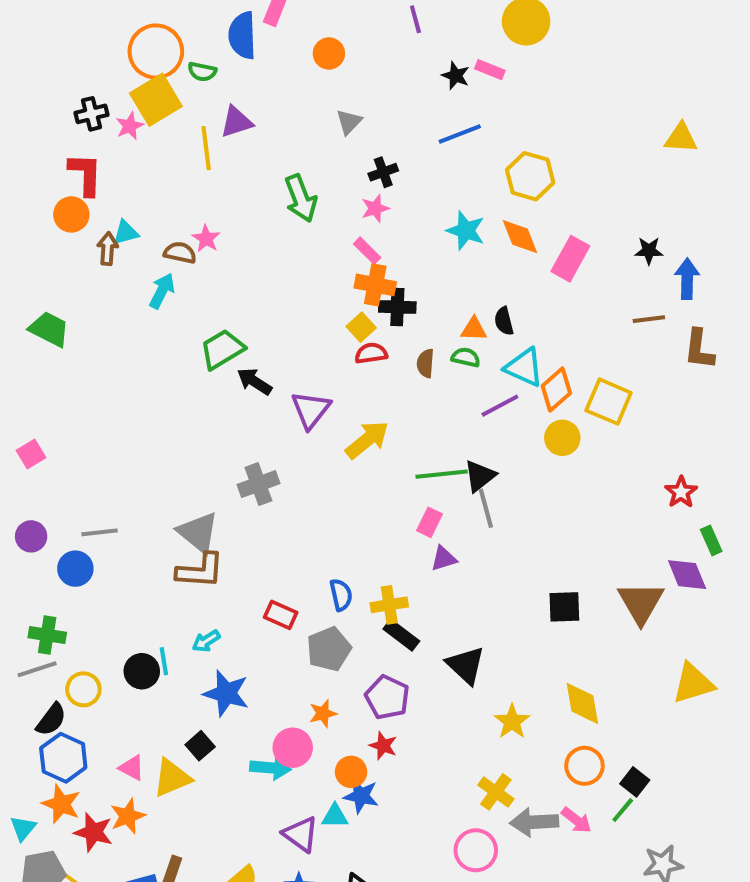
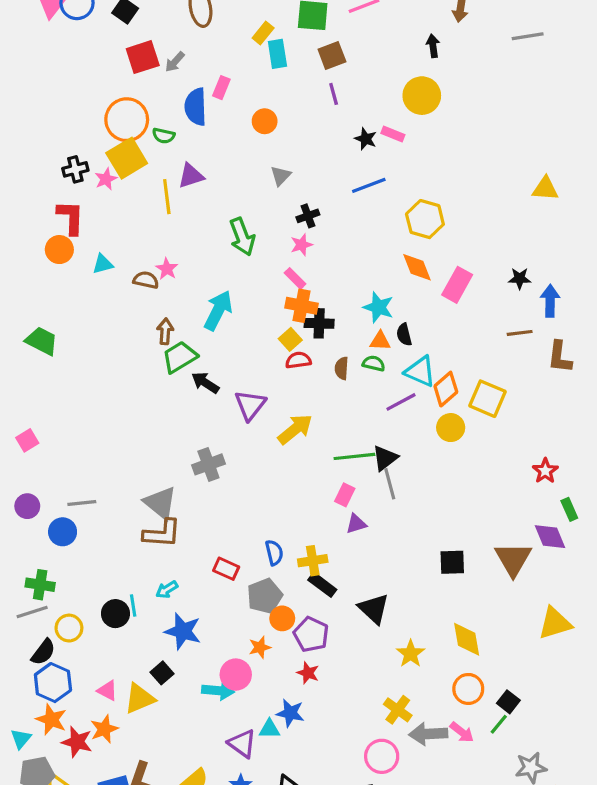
cyan star: (466, 231) -> (378, 307), moved
brown arrow: (108, 249) -> (165, 331), moved
cyan arrow: (162, 291) -> (218, 310), moved, size x1.4
orange circle: (351, 772) -> (282, 618), moved

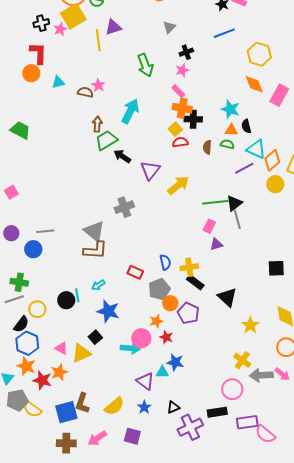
red star: (308, 673) -> (166, 337), moved

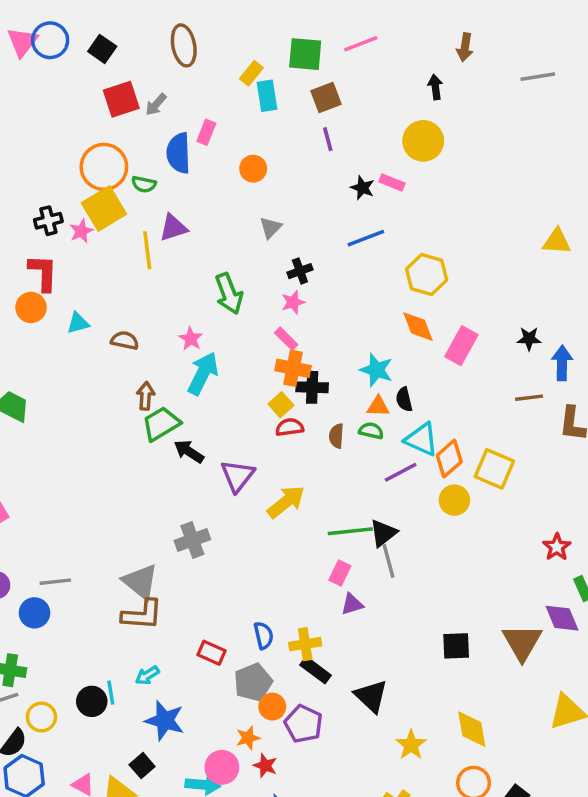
pink star: (98, 85) -> (191, 339), moved

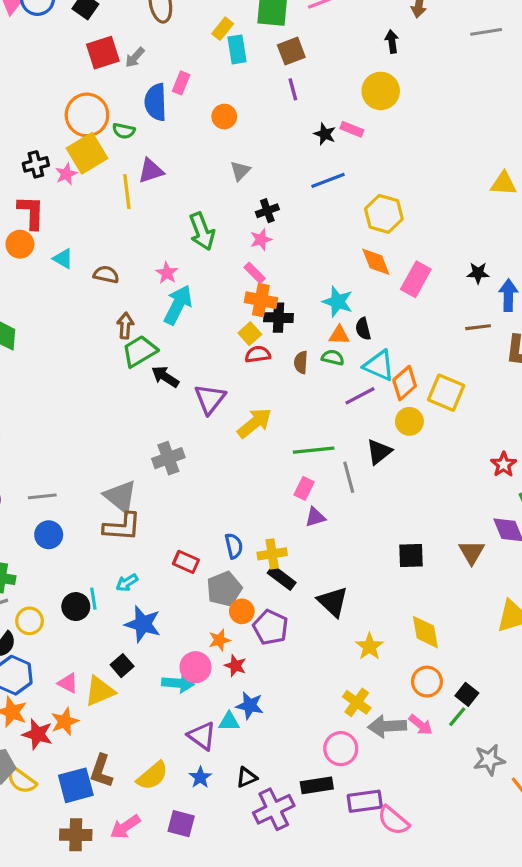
cyan triangle: (78, 323) -> (63, 259), turned 45
black triangle: (383, 533) -> (379, 452), moved
blue circle: (34, 613) -> (49, 535), moved
brown triangle: (522, 642) -> (472, 552), size x0.7

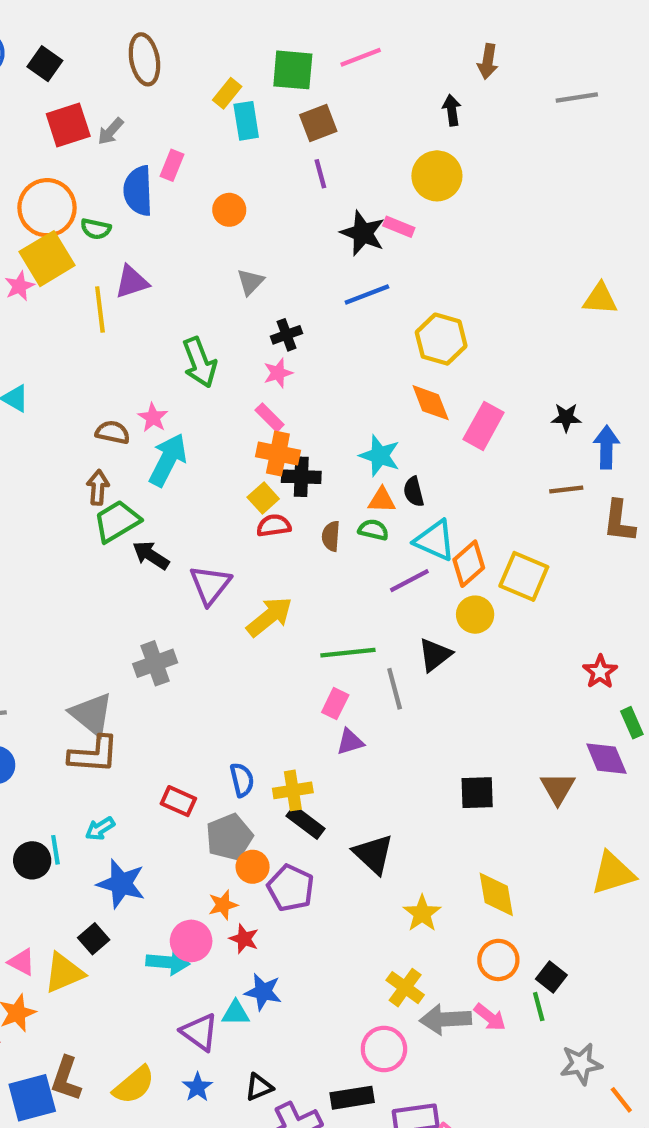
black star: (325, 134) -> (363, 233), size x1.5
brown semicircle: (106, 275) -> (113, 432), moved
green line: (457, 717) -> (539, 1007), turned -55

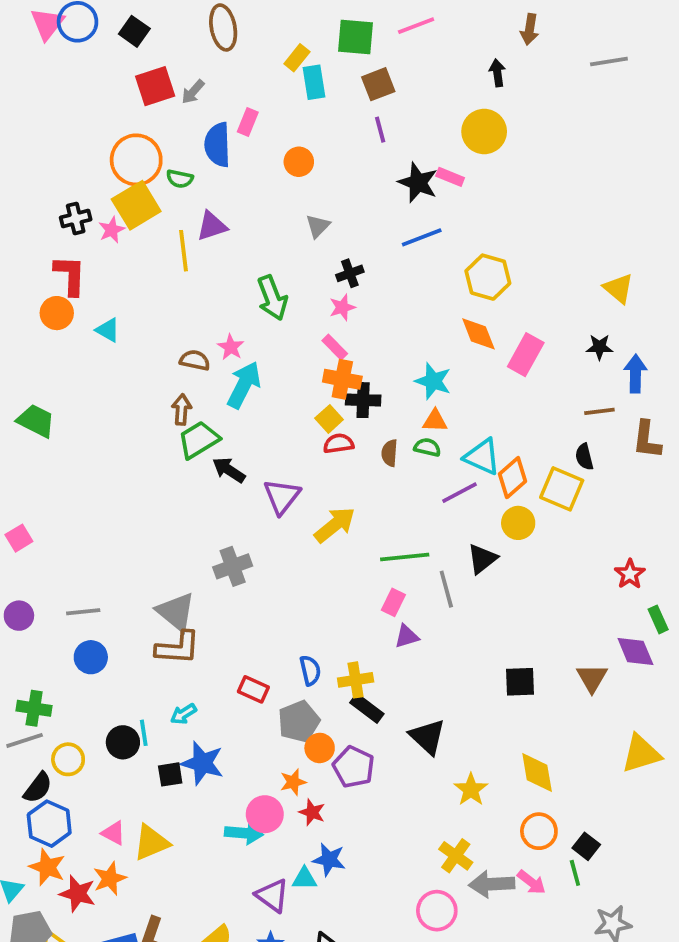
yellow triangle: (600, 299) -> (618, 288), moved, turned 36
black semicircle: (414, 492) -> (584, 457), moved
black square: (94, 939) -> (170, 774), moved, turned 32

